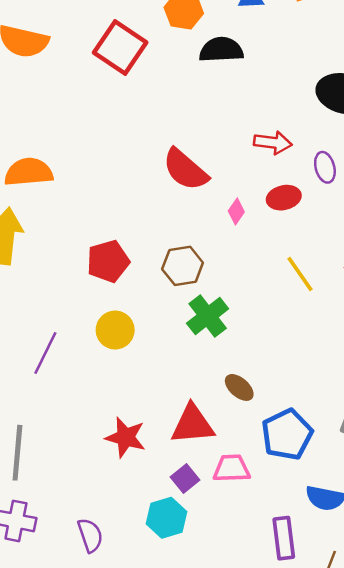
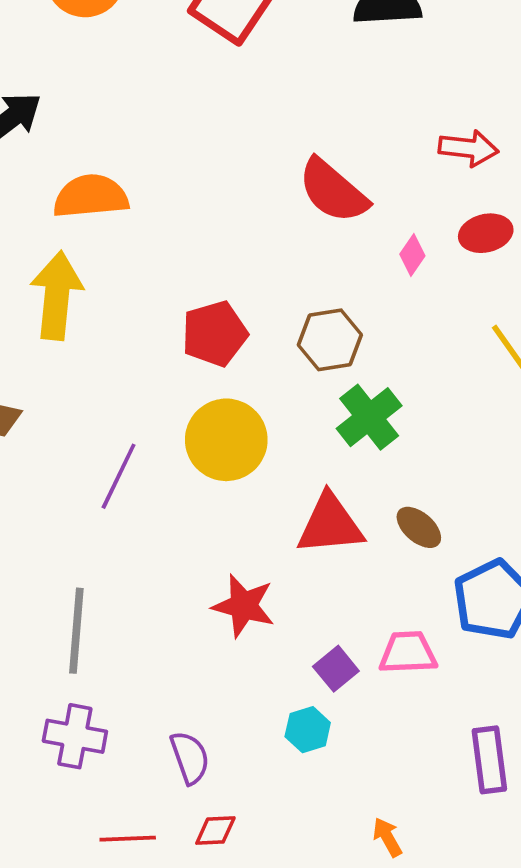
yellow circle: (115, 330) -> (226, 440), size x1.4
red triangle: (193, 424) -> (330, 524), moved
cyan hexagon: (166, 518) -> (308, 730), size x0.7

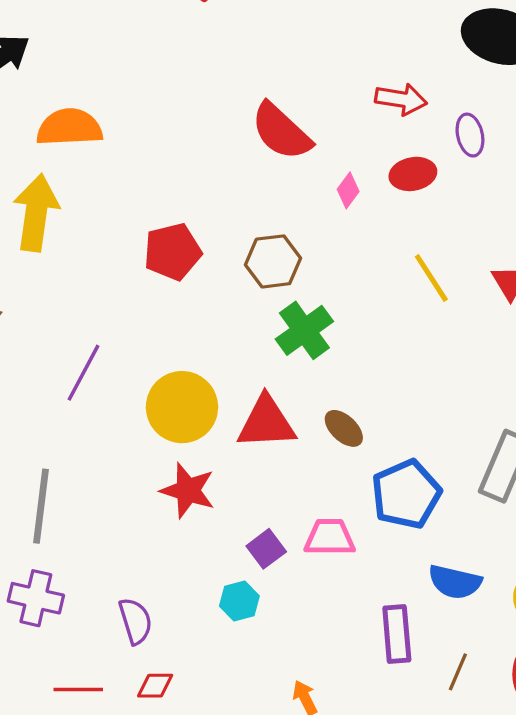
yellow circle: (226, 440) -> (182, 407), moved

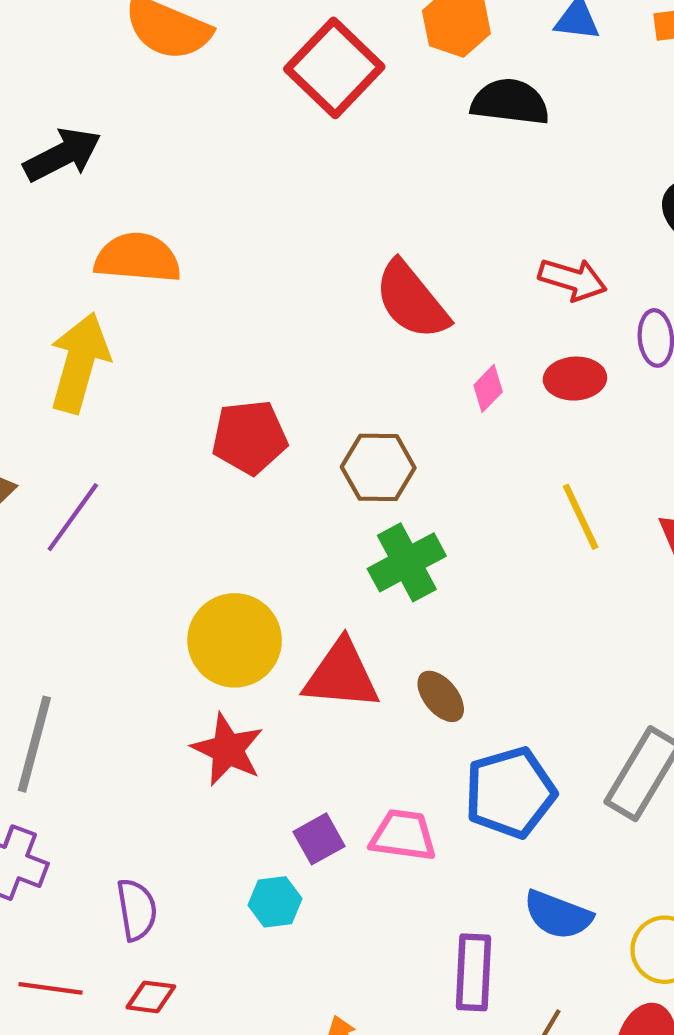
purple line: (83, 373) -> (73, 517), moved

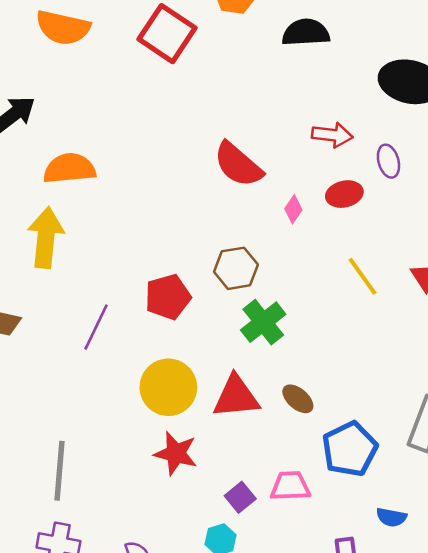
black semicircle: (510, 102) -> (306, 33), moved
red pentagon: (249, 437) -> (168, 297), moved
purple line: (73, 517) -> (96, 327), moved
blue semicircle: (558, 915) -> (391, 517), size x0.7

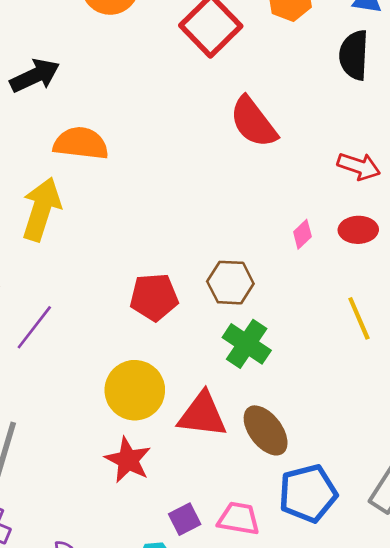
black semicircle: (306, 33) -> (354, 55), turned -96
red semicircle: (238, 165) -> (253, 122), moved
green cross: (263, 322) -> (247, 344), turned -30
purple line: (96, 327) -> (34, 327), moved
brown ellipse: (298, 399) -> (266, 430), size x1.5

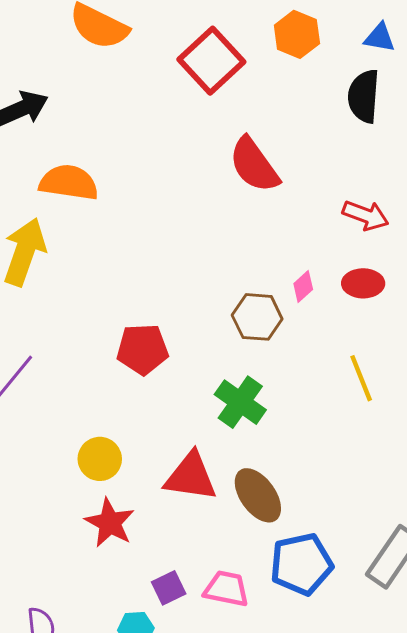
brown hexagon: (230, 283) -> (257, 317), moved
yellow circle: (135, 390) -> (100, 459), moved, size x0.7

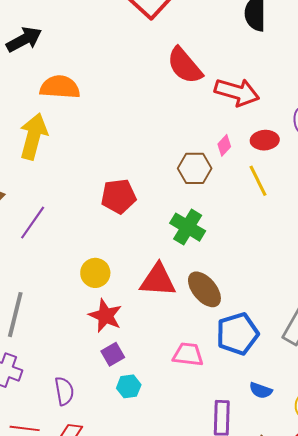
red arrow: (366, 215) -> (237, 92), moved, size x1.4
yellow line: (361, 378) -> (258, 181), moved
purple square: (169, 588) -> (113, 354), moved

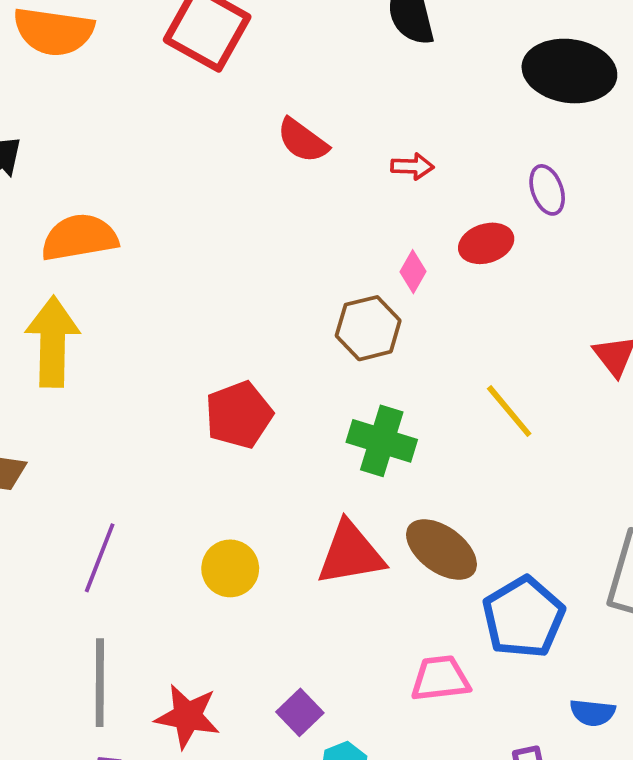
red semicircle: (185, 65) -> (303, 141), size x0.7
red arrow: (237, 92) -> (412, 166), size x0.5
yellow line: (258, 181) -> (509, 411), moved
purple line: (33, 223) -> (100, 558), moved
red star: (105, 316) -> (187, 716), moved

